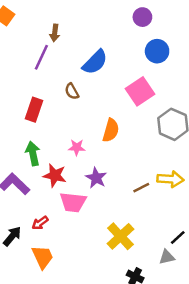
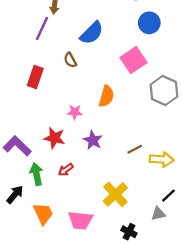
green arrow: (33, 153) -> (36, 174), moved
yellow arrow: (170, 179) -> (162, 159), moved
pink trapezoid: (73, 202) -> (80, 220), moved
red arrow: (40, 223) -> (66, 170), moved

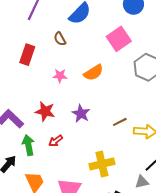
orange semicircle: (106, 96) -> (94, 73), turned 42
pink star: (75, 112) -> (60, 76), moved
yellow cross: (115, 194) -> (102, 164), turned 30

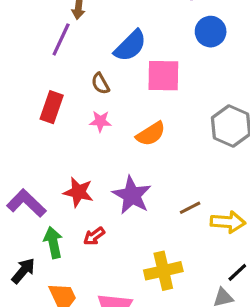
pink square: (119, 39) -> (163, 76), moved, turned 35
pink star: (60, 76) -> (100, 121), moved
purple star: (81, 114) -> (132, 195), size x1.4

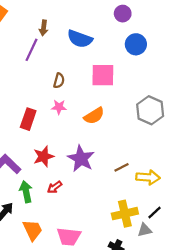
blue semicircle: (130, 46) -> (80, 39), moved, turned 65
brown semicircle: (100, 84) -> (59, 81), turned -136
red rectangle: (52, 107) -> (28, 119), moved
red star: (78, 192) -> (44, 156), turned -30
yellow cross: (163, 271) -> (125, 214), moved

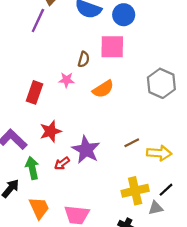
blue circle: (136, 44) -> (124, 15), moved
brown semicircle: (59, 81) -> (84, 59), moved
purple star: (81, 159) -> (86, 150), moved

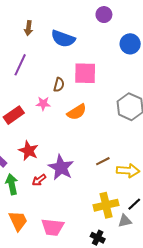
blue circle: (124, 15) -> (130, 44), moved
purple line: (38, 20) -> (20, 65), moved
red rectangle: (34, 92) -> (14, 115), turned 36
red star: (50, 131) -> (29, 151), turned -30

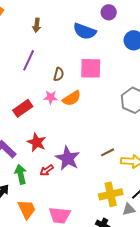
blue semicircle: (63, 39) -> (85, 31), moved
brown semicircle: (59, 85) -> (59, 74), moved
orange semicircle: (77, 112) -> (72, 98), moved

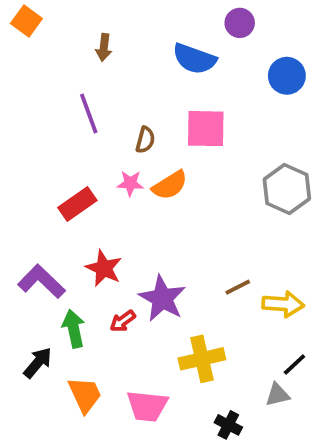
purple line: (29, 60) -> (89, 113), turned -45
yellow cross: (111, 194) -> (202, 359), moved

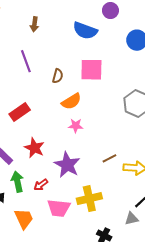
pink star: (130, 183) -> (76, 126), moved
red arrow: (123, 321) -> (41, 185), moved
pink trapezoid: (147, 406) -> (59, 208), moved

